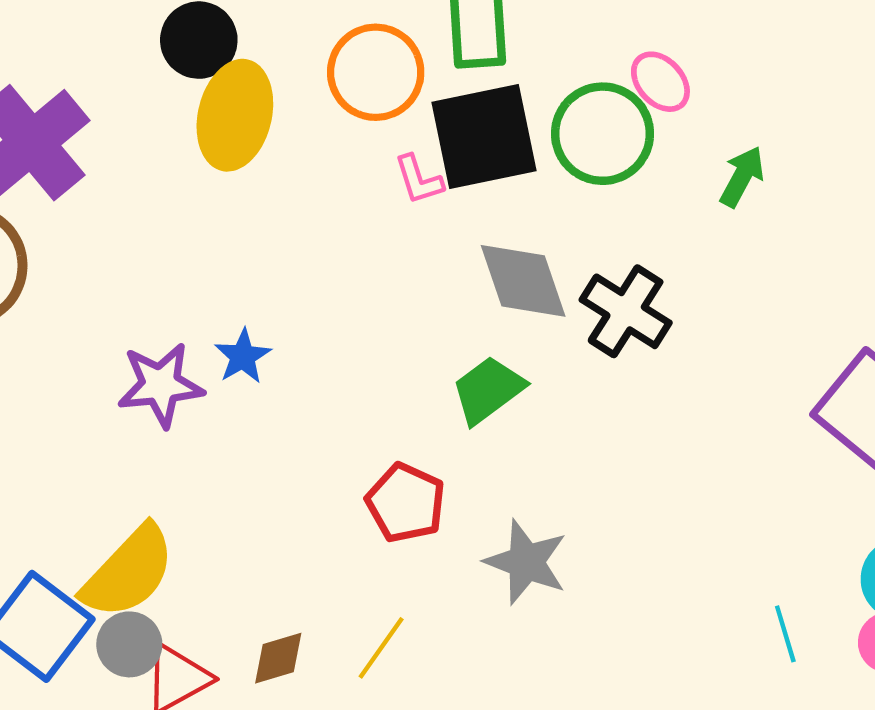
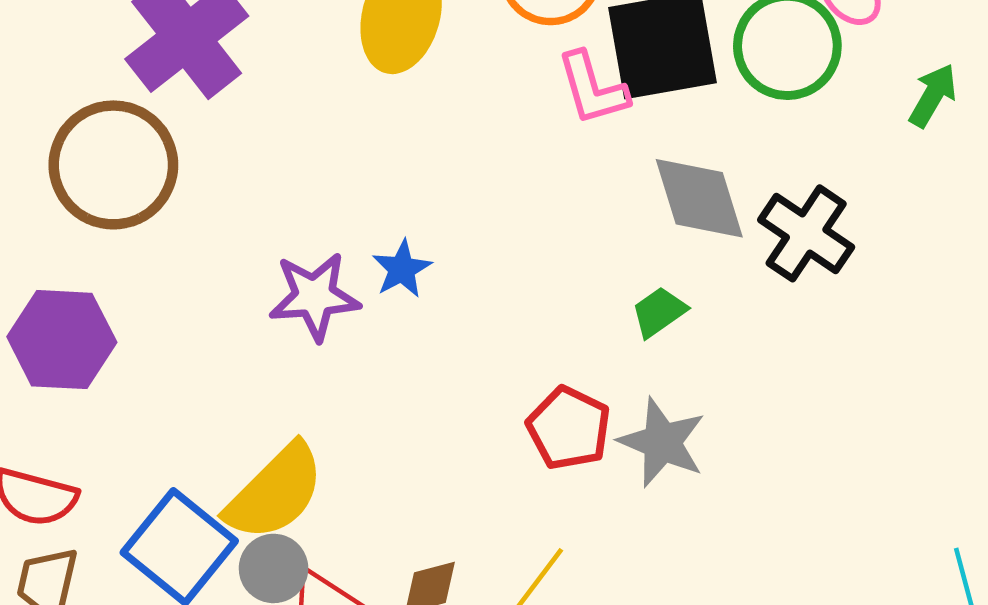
pink L-shape: (419, 180) -> (593, 88), size x1.4
green trapezoid: (488, 390) -> (659, 312), size x0.7
gray star: (526, 562) -> (662, 442), moved

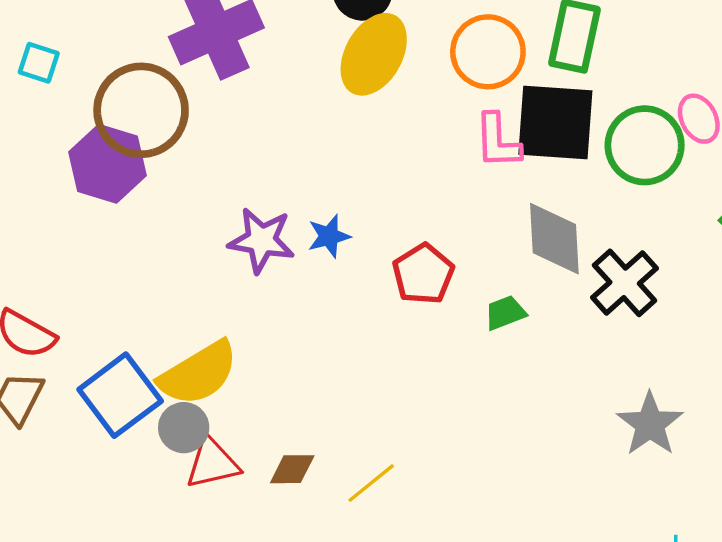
purple hexagon: (62, 340) -> (108, 164), moved
red pentagon: (569, 428) -> (423, 274), moved
gray star: (662, 442) -> (650, 424), moved

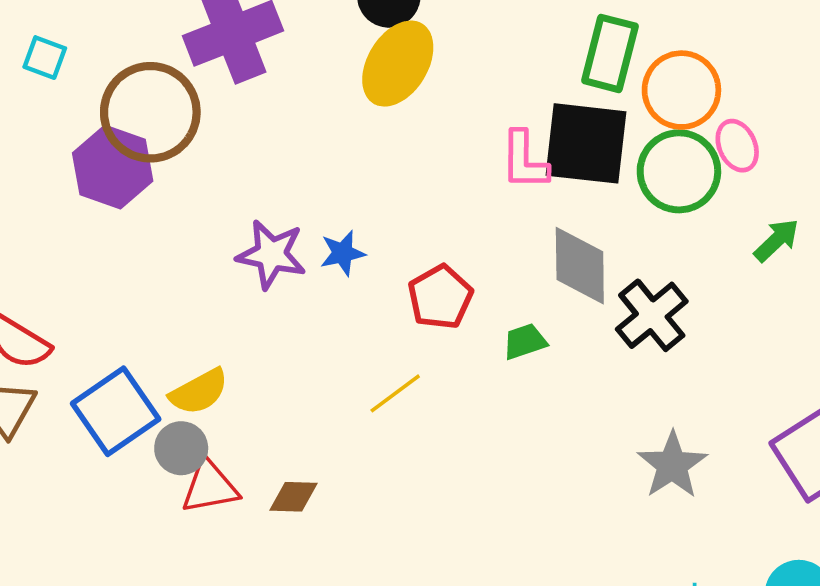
orange circle: (488, 52) -> (681, 90), moved
yellow semicircle: (198, 373) -> (199, 392), size x0.7
yellow line: (371, 483) -> (395, 393), moved

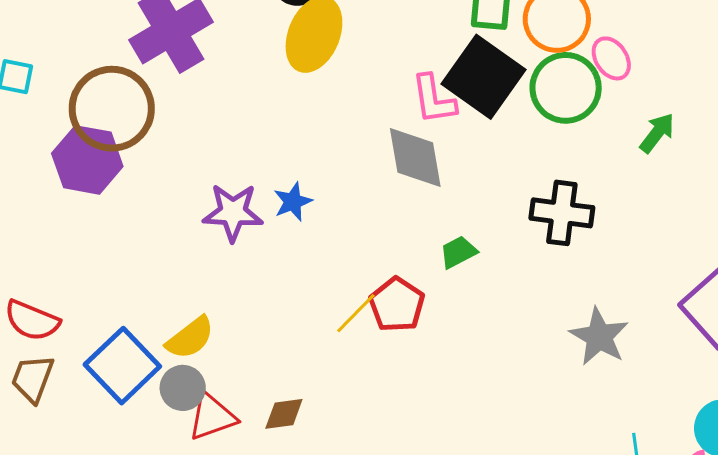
black square: (586, 143) -> (483, 77), turned 38
gray diamond: (580, 266) -> (415, 157), moved
red pentagon: (440, 297) -> (397, 305), moved
black cross: (652, 315) -> (562, 213), turned -34

